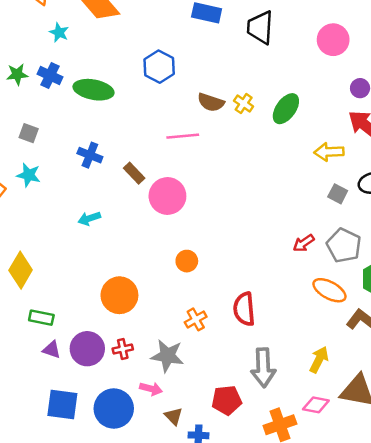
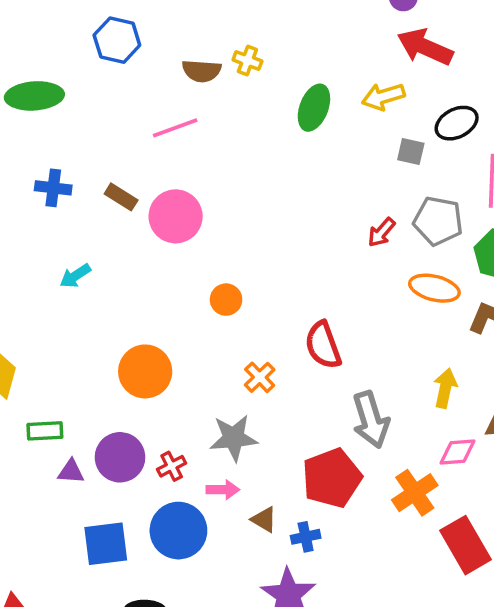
green ellipse: (286, 109) -> (314, 108), moved
red cross: (123, 349) -> (172, 466), moved
red pentagon: (227, 400) -> (332, 478), size x1.4

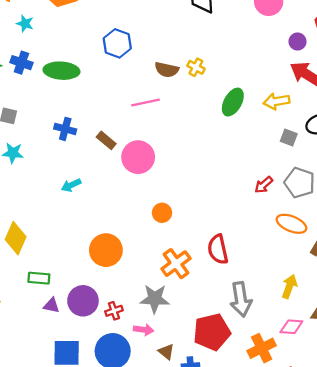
orange cross: (260, 377) -> (176, 264), size x1.5

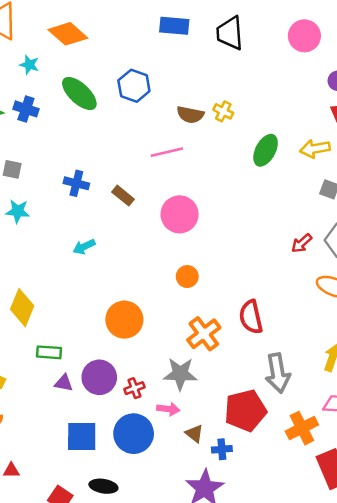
green ellipse: (61, 71) -> (79, 94), moved, turned 40
pink circle: (138, 157) -> (180, 214), moved

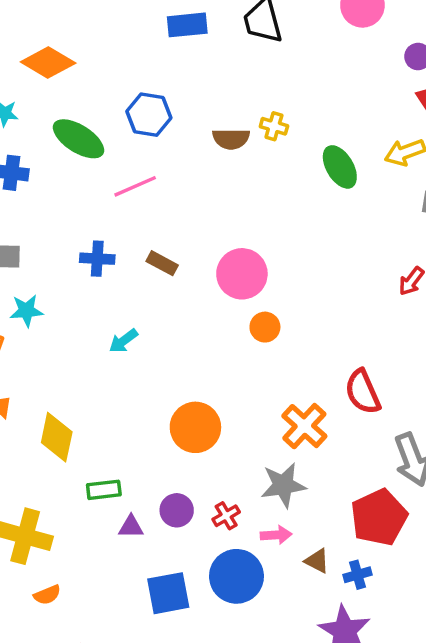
green ellipse: (266, 150) -> (340, 167), turned -48
pink line: (167, 152) -> (135, 186), moved
orange circle: (187, 277) -> (265, 327), moved
purple circle: (99, 377) -> (177, 510), size x0.7

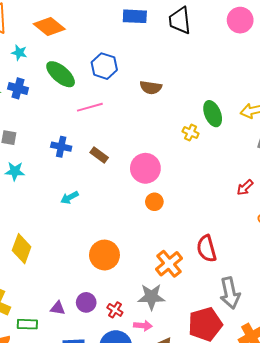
yellow cross: (274, 126) -> (191, 133), moved
green rectangle: (104, 490) -> (27, 324), moved
red cross: (226, 516) -> (115, 310), turned -35

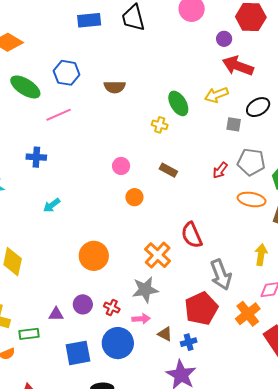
brown rectangle: (99, 155) -> (168, 170), moved
pink circle: (145, 168) -> (121, 166), size x0.6

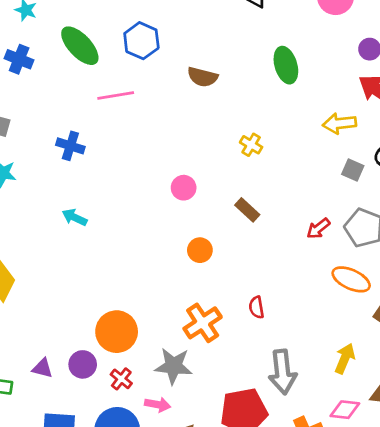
green ellipse: (178, 103) -> (286, 65), moved
orange circle: (134, 197) -> (200, 250), moved
cyan arrow: (52, 205) -> (75, 217), turned 48
red semicircle: (192, 235) -> (256, 307), size x0.6
orange circle: (94, 256) -> (117, 332), moved

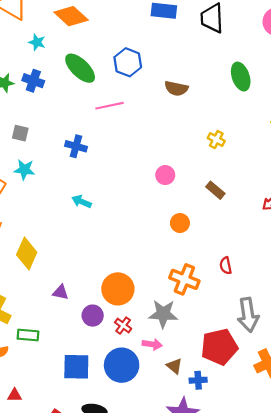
orange cross: (203, 323) -> (184, 279), turned -32
purple triangle: (43, 368) -> (60, 292), moved

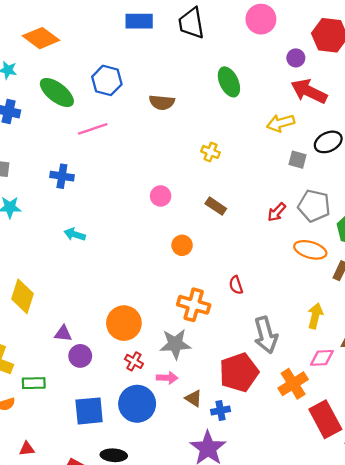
purple circle: (93, 316) -> (80, 356), moved

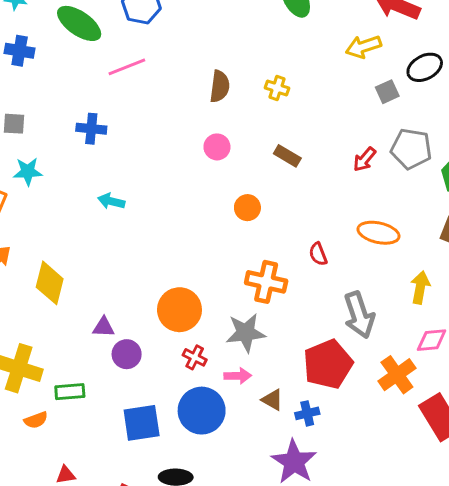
brown semicircle: (162, 102) -> (220, 86), moved, turned -85
gray square: (298, 160) -> (387, 92), turned -36
orange ellipse: (310, 250) -> (379, 233), moved

